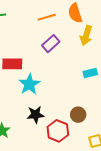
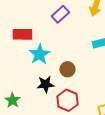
brown circle: (78, 115) -> (67, 69), moved

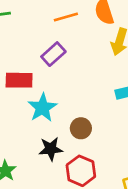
purple rectangle: (60, 14) -> (53, 54), moved

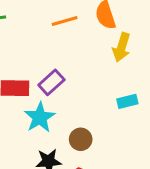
purple rectangle: (53, 54) -> (51, 82), moved

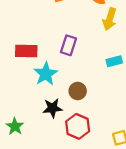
purple rectangle: (51, 82) -> (69, 45), moved, turned -30

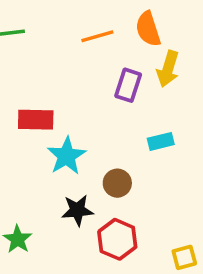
purple rectangle: (69, 45) -> (128, 85), moved
cyan rectangle: (114, 61) -> (161, 141), moved

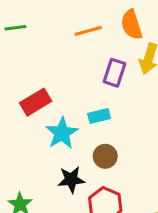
red rectangle: (36, 120) -> (36, 102), turned -32
cyan rectangle: (161, 141) -> (99, 116), moved

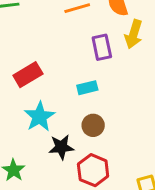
purple rectangle: (115, 73) -> (102, 47), turned -30
cyan star: (62, 133) -> (40, 117), moved

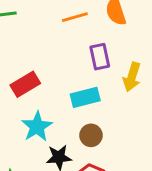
yellow arrow: (134, 34) -> (132, 77), moved
cyan rectangle: (87, 88) -> (85, 97), size x1.4

